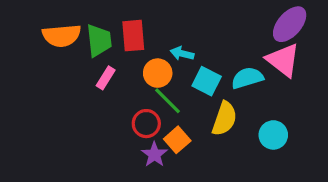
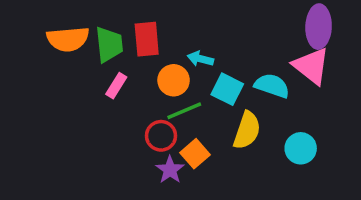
purple ellipse: (290, 24) -> (319, 27), turned -39
cyan semicircle: (247, 78) -> (272, 86), turned 36
green line: (167, 101) -> (184, 111), turned -68

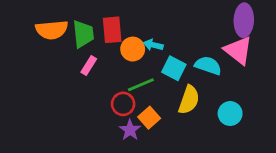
orange circle: (174, 80) -> (133, 49), moved

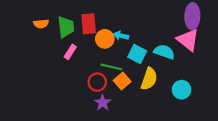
orange semicircle: (52, 30) -> (41, 24), size x0.6
green line: (141, 85) -> (111, 67), turned 36
orange square: (149, 118) -> (122, 81), moved

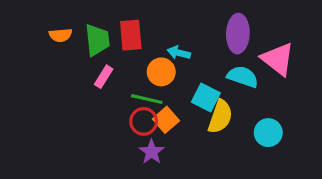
purple ellipse: (192, 16) -> (238, 34), moved
orange circle: (105, 39) -> (161, 72), moved
cyan square: (137, 54) -> (206, 97), moved
green line: (111, 67) -> (147, 99), moved
orange square: (122, 81) -> (166, 120), moved

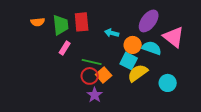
purple ellipse: (238, 34) -> (149, 21), turned 35
orange circle: (161, 72) -> (133, 45), moved
yellow semicircle: (220, 117) -> (138, 73), turned -145

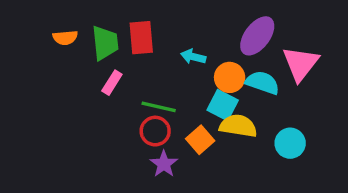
pink triangle: (174, 37) -> (301, 64), turned 30
yellow semicircle: (138, 73) -> (238, 126), turned 45
orange square: (104, 75) -> (200, 140), moved

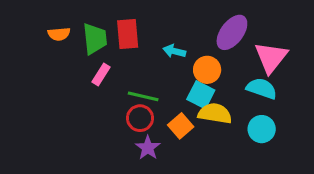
cyan semicircle: (262, 83) -> (262, 89), moved

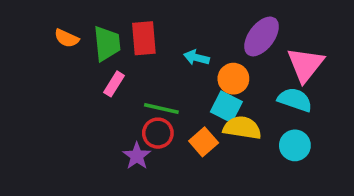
orange semicircle: (59, 34) -> (67, 38), turned 30
purple star: (148, 148) -> (137, 156), moved

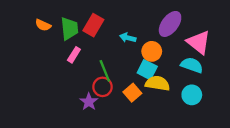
red rectangle: (144, 38) -> (93, 25), turned 35
pink triangle: (305, 65) -> (199, 42), turned -30
green line: (161, 109) -> (105, 71), turned 55

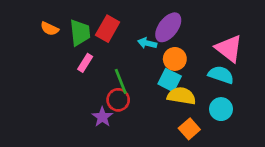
purple ellipse: (170, 24) -> (168, 27), moved
orange square: (132, 93) -> (189, 129), moved

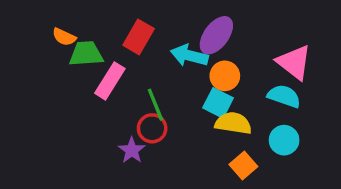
green trapezoid: (80, 33) -> (86, 54), moved, turned -88
cyan arrow: (147, 43) -> (189, 56), size x1.5
pink rectangle: (85, 63) -> (110, 81), size x1.5

